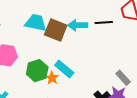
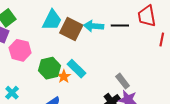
cyan trapezoid: (36, 23) -> (52, 20), turned 100
gray rectangle: (123, 78) -> (123, 81), moved

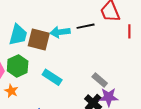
green hexagon: (49, 68) -> (18, 66), moved
orange star: (64, 76) -> (11, 91), moved

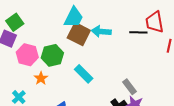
black line: (86, 26) -> (138, 32), moved
cyan trapezoid: (18, 35) -> (74, 17), moved

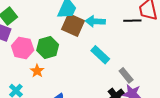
cyan rectangle: (84, 74) -> (100, 55), moved

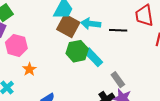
black line: (132, 21) -> (118, 30), moved
green hexagon: (48, 47) -> (77, 51), moved

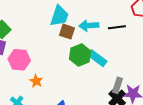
brown square: (68, 26) -> (67, 32), size x0.7
gray rectangle: (118, 80) -> (118, 85), moved, turned 63

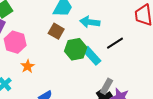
black line: (117, 27) -> (115, 43), moved, turned -36
brown square: (67, 32) -> (56, 31), moved

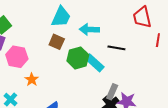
black line: (115, 43) -> (116, 48), turned 48

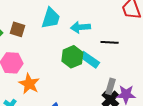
brown square: (57, 42) -> (17, 29), moved
orange star: (32, 80) -> (29, 84), size x1.5

